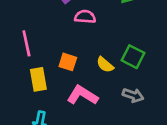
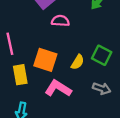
orange square: (68, 62) -> (45, 60), size x1.5
yellow semicircle: (105, 65) -> (78, 62), turned -98

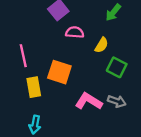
yellow semicircle: (78, 62) -> (102, 45), moved
pink L-shape: (58, 88) -> (89, 101), moved

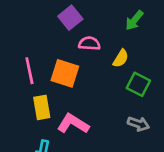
orange square: (59, 72) -> (65, 73), moved
pink L-shape: (89, 101) -> (73, 124), moved

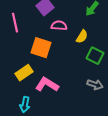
pink line: (29, 71) -> (15, 23), moved
yellow rectangle: (42, 107) -> (24, 73), turned 66

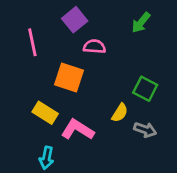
yellow semicircle: (82, 37) -> (120, 113), moved
yellow rectangle: (24, 73) -> (45, 113), turned 66

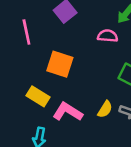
pink semicircle: (94, 47) -> (108, 36), moved
yellow semicircle: (120, 113) -> (105, 109), moved

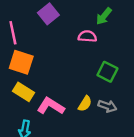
orange square: (60, 64) -> (21, 62), moved

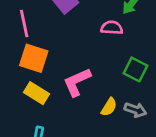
pink L-shape: (51, 106) -> (77, 82), moved, turned -56

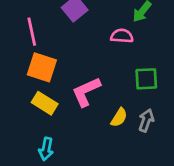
green square: (135, 69) -> (146, 79), turned -30
gray arrow: (135, 110) -> (146, 120), turned -90

